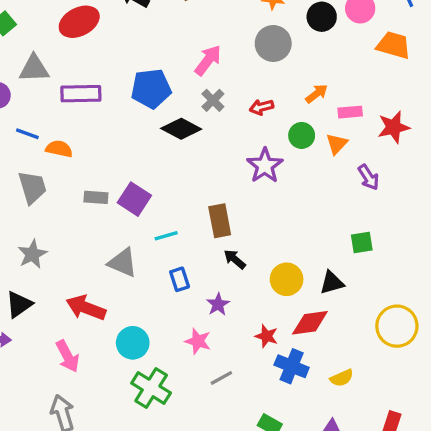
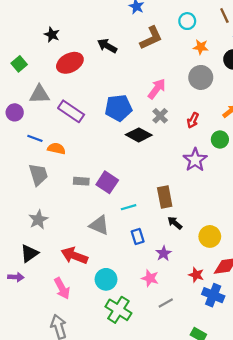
purple rectangle: (81, 94) -> (71, 111), turned 35
red arrow: (261, 107) -> (193, 120), turned -49

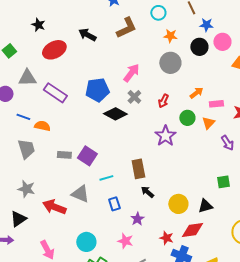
gray star: (38, 220) -> (26, 189), turned -30
red arrow: (74, 256) -> (54, 207), moved

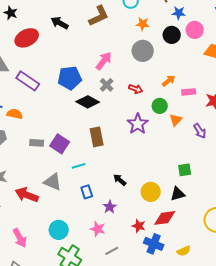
red arrow: (163, 101) -> (136, 89), turned -96
orange triangle: (208, 123) -> (176, 120), moved
brown rectangle: (138, 169) -> (97, 137), moved
green square: (223, 182) -> (185, 170), moved

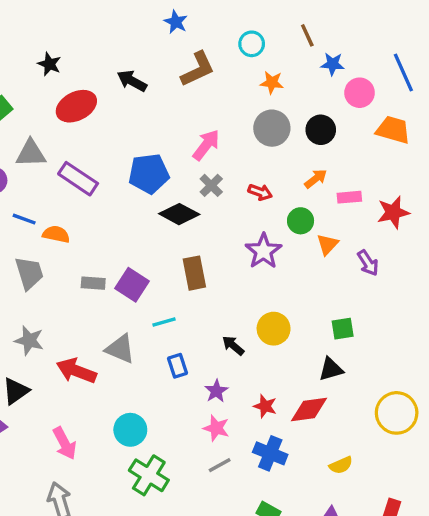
black circle: (172, 35) -> (321, 130), moved
yellow circle: (151, 192) -> (274, 329), moved
red star: (139, 226) -> (265, 406), moved
pink star: (98, 229) -> (216, 428), moved
blue cross: (154, 244) -> (270, 453), moved

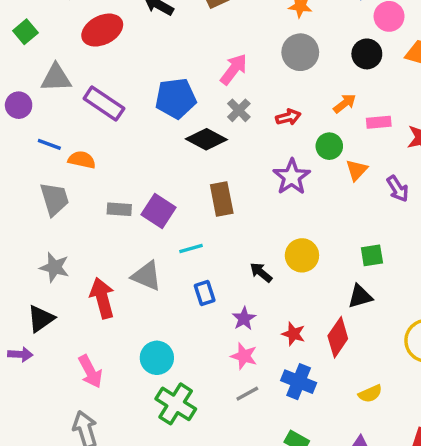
black circle: (321, 130) -> (367, 54), moved
red arrow: (260, 192) -> (288, 117), turned -35
red arrow: (76, 371) -> (102, 298), turned 54
red diamond: (309, 410) -> (338, 337), turned -48

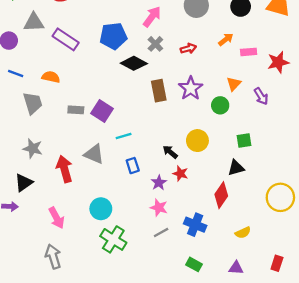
blue line: (49, 144) -> (16, 74), moved
green circle: (329, 146) -> (220, 105), moved
brown rectangle: (222, 199) -> (159, 91), moved
red star: (293, 334) -> (180, 174), moved

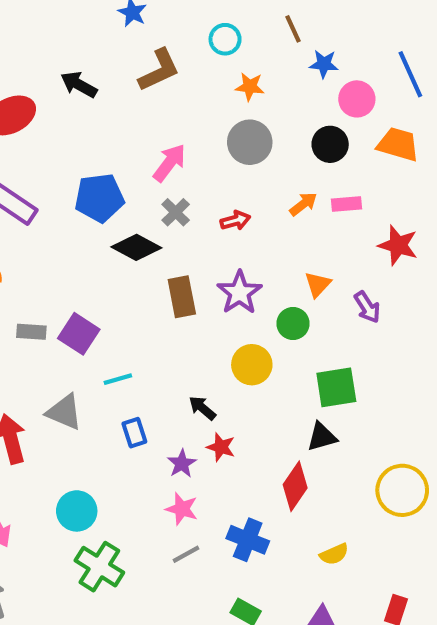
pink rectangle: (249, 52) -> (347, 204), moved
red star: (278, 62) -> (398, 245), turned 30
yellow circle: (197, 141) -> (252, 365), moved
green square: (244, 141) -> (336, 387), size x1.5

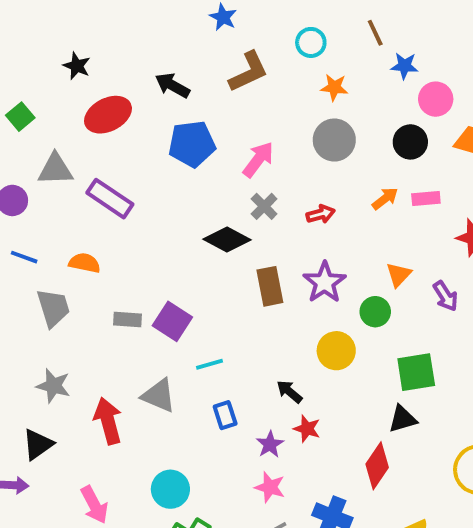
blue pentagon: (99, 198) -> (192, 144), moved

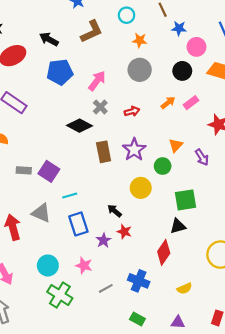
pink rectangle: (426, 199) -> (191, 103), turned -32
blue rectangle: (225, 415) -> (78, 224), size x1.5
pink star: (270, 487) -> (84, 265), moved

